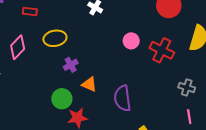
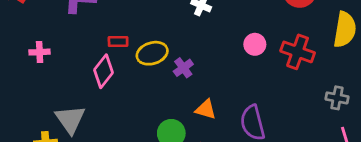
red rectangle: (30, 12) -> (118, 41), moved
purple cross: (71, 65) -> (183, 68), moved

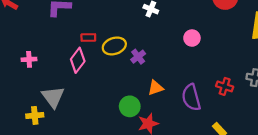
pink cross: (40, 52) -> (29, 59), moved
red cross: (298, 52) -> (225, 86), moved, size x0.7
orange triangle: (206, 109) -> (156, 88), turned -35

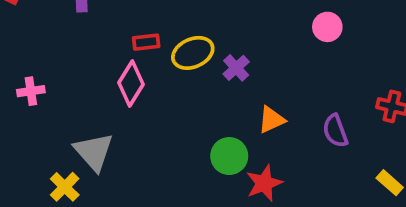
pink cross: (29, 59) -> (31, 91), moved
purple semicircle: (191, 97) -> (335, 131), size x0.7
yellow cross: (35, 115) -> (65, 187), turned -35

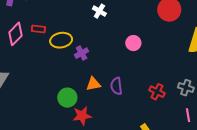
pink diamond: (131, 84) -> (16, 34), moved
purple semicircle: (335, 131) -> (116, 86), moved

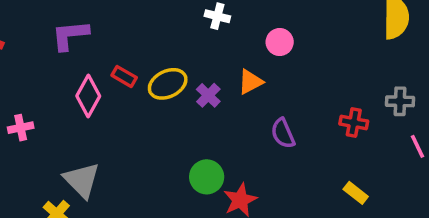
red rectangle: (38, 29) -> (124, 76), turned 40
pink circle: (133, 43) -> (280, 42), moved
orange triangle: (93, 84) -> (250, 82), moved

